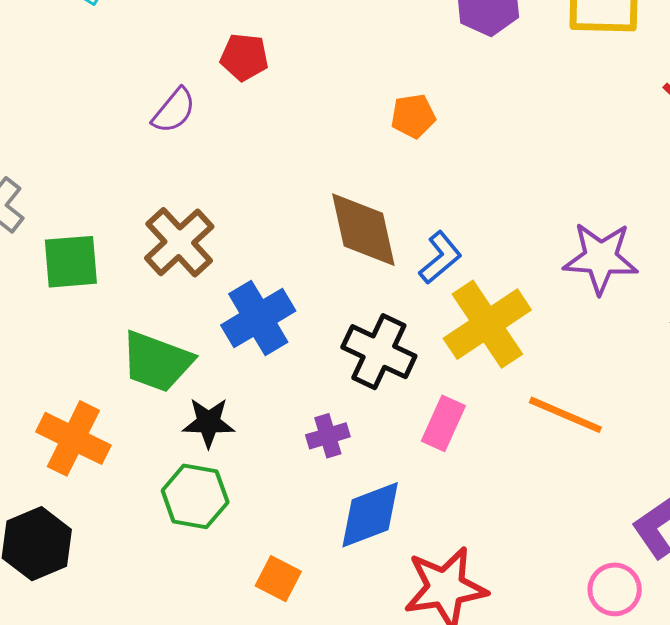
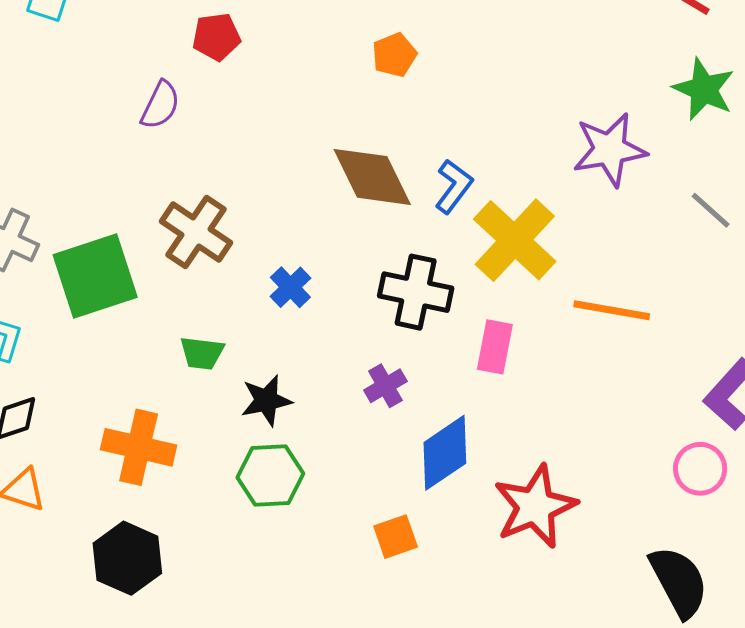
green square: (71, 262) -> (95, 276), size x1.4
blue cross: (258, 318) -> (290, 287), size x0.6
green trapezoid: (157, 361) -> (202, 353), size x0.6
orange square: (278, 579) -> (396, 537), moved, turned -33

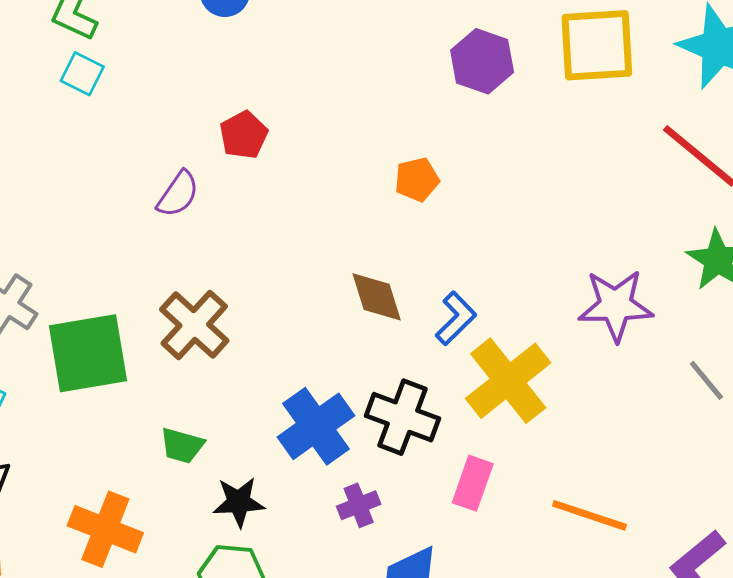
red pentagon: (216, 37) -> (244, 135), turned -30
brown diamond: (372, 177) -> (377, 297), size x0.7
blue cross: (290, 287) -> (316, 426), moved, size x1.8
orange line: (612, 310) -> (589, 515), moved

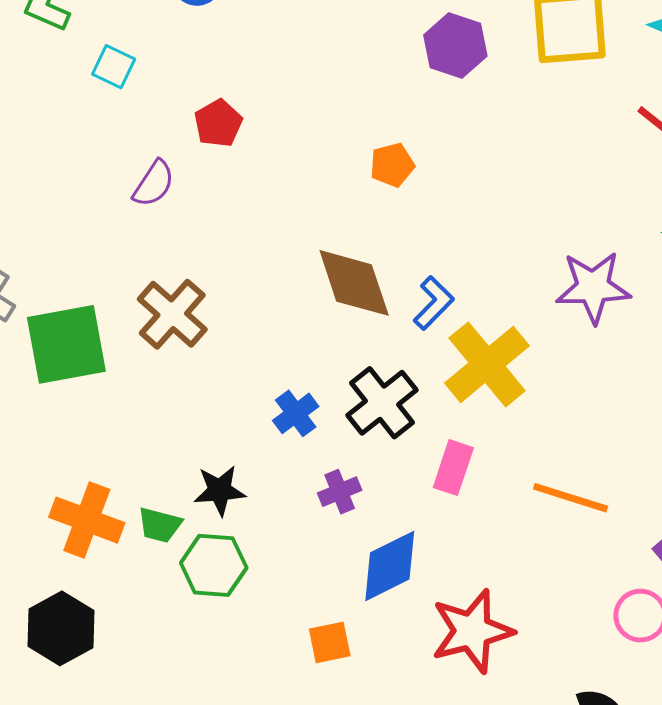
cyan square: (82, 74) -> (114, 67), moved
brown diamond: (377, 297) -> (354, 283), size x1.4
black cross: (402, 417) -> (382, 403), turned 32
blue cross: (316, 426) -> (296, 413), size x0.6
green trapezoid: (182, 446) -> (160, 525), moved

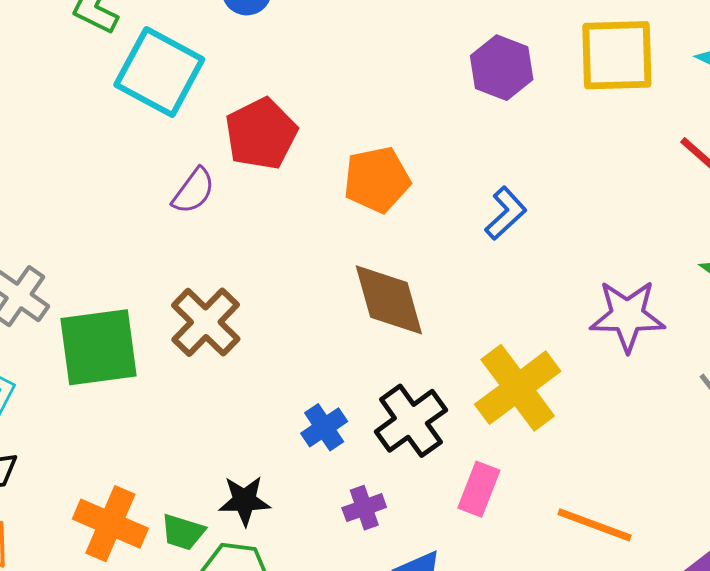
cyan square: (114, 67) -> (159, 72), size x2.0
red pentagon: (218, 123) -> (261, 134), size x1.5
orange pentagon: (392, 165) -> (377, 180), moved, size x1.5
blue L-shape: (434, 303) -> (506, 213), moved

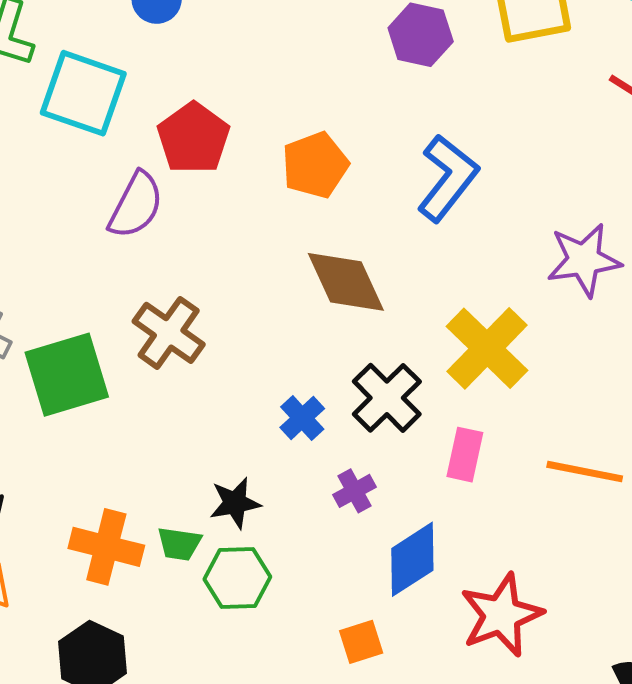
purple semicircle: (194, 191) -> (136, 205), size x1.4
blue L-shape: (506, 213) -> (448, 178), size x1.6

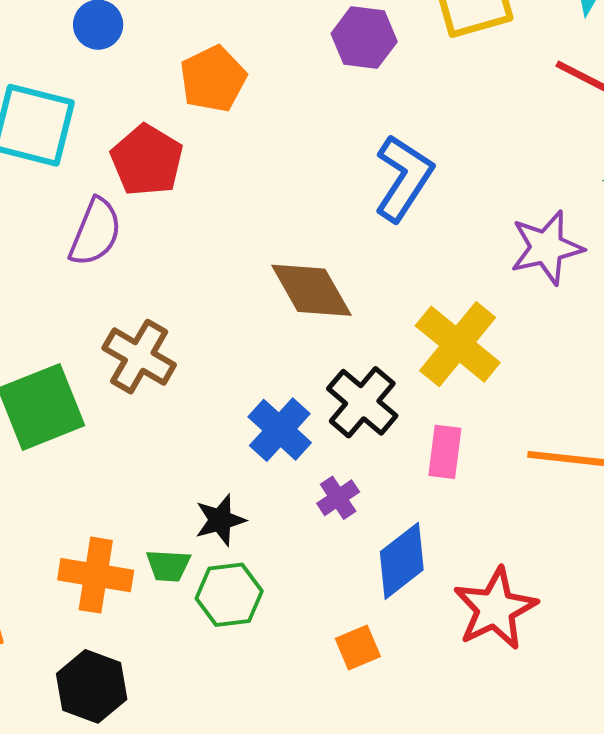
orange pentagon: (315, 165) -> (213, 79), moved
blue cross: (302, 418) -> (280, 430), size x1.4

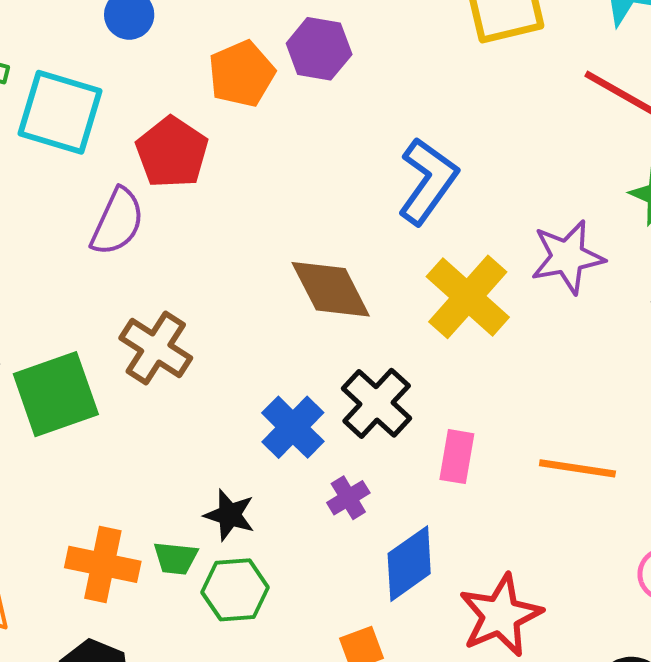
purple hexagon: (364, 38) -> (319, 49), moved
yellow cross: (458, 344) -> (468, 297), moved
black star: (220, 520) -> (230, 515), turned 30

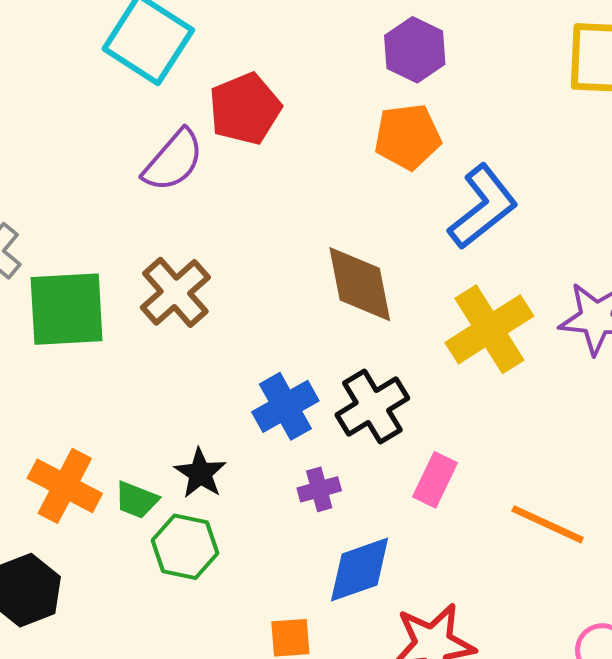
orange pentagon: (242, 74) -> (408, 137), moved

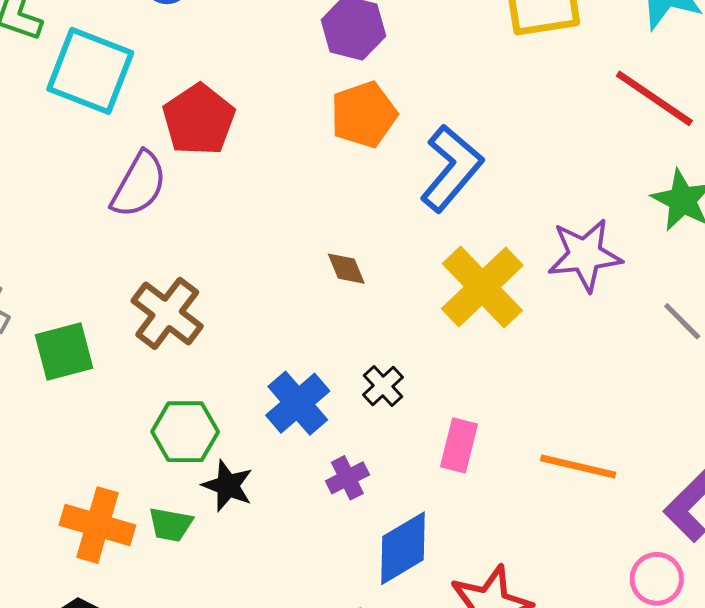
brown diamond: (360, 284) -> (346, 269), size x0.5
green square: (67, 309) -> (64, 352), size x0.7
black cross: (372, 406) -> (383, 386), size x0.6
green hexagon: (185, 547) -> (185, 432), moved

